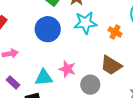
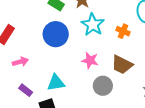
cyan star: (85, 23) -> (93, 25), turned -30
pink star: (67, 69) -> (90, 60), moved

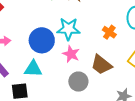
cyan star: (93, 25) -> (68, 29), moved, turned 30
blue circle: (56, 34) -> (42, 40), moved

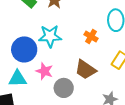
pink star: (71, 54) -> (44, 71), moved

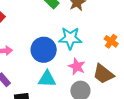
pink star: (44, 71) -> (77, 67), moved
cyan triangle: (18, 79) -> (47, 79), moved

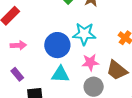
pink star: (77, 67) -> (90, 62), turned -30

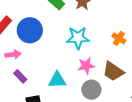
blue circle: (57, 45) -> (30, 30), moved
purple rectangle: (17, 74) -> (20, 76), moved

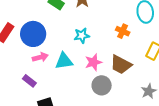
cyan star: (78, 38) -> (82, 36), size x0.7
pink arrow: (13, 54) -> (40, 57), moved
cyan triangle: (57, 80) -> (64, 61), moved

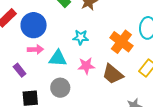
orange cross: (123, 31) -> (121, 42), size x1.6
gray circle: (102, 85) -> (60, 88), moved

